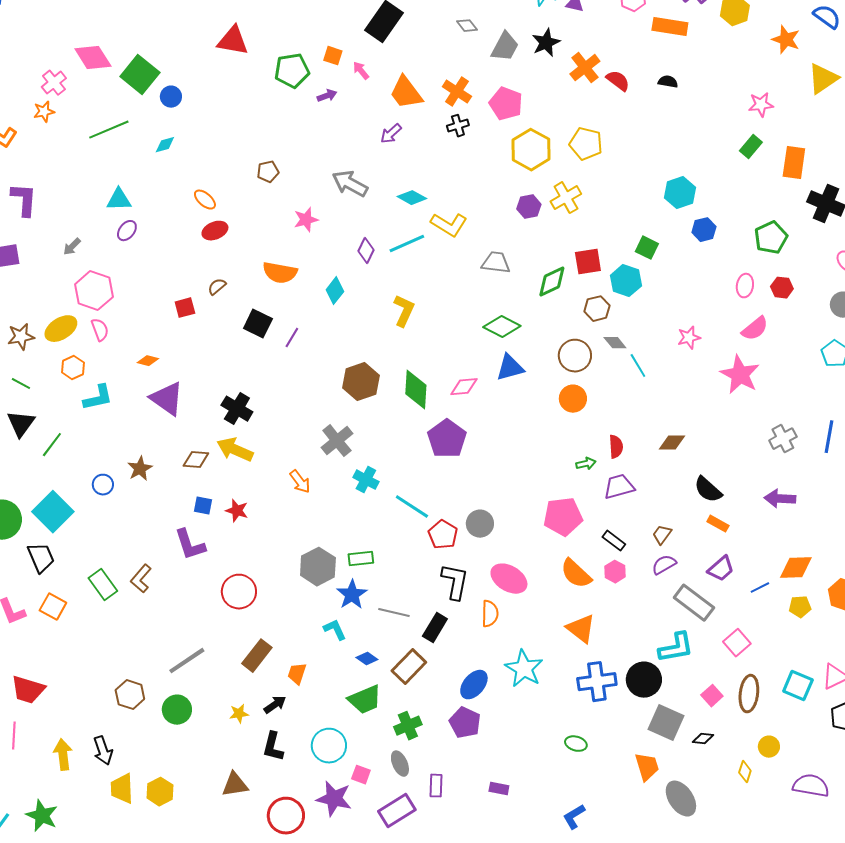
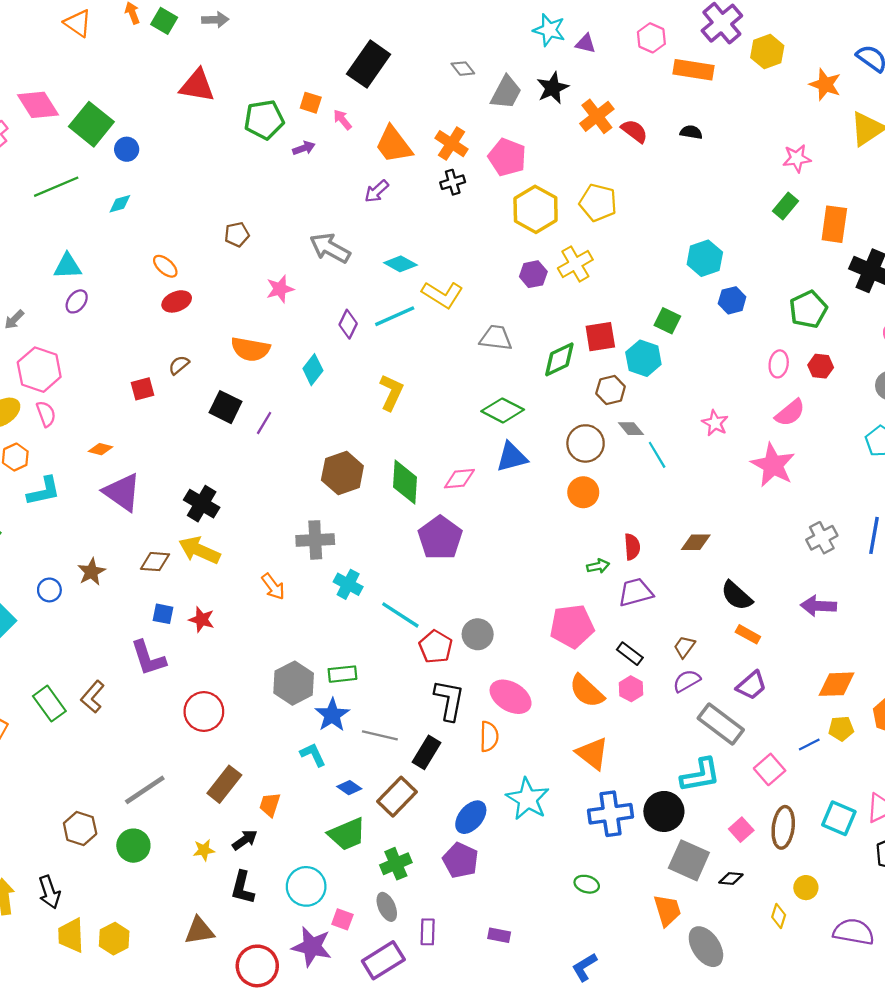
pink star: (689, 338) -> (715, 423), turned -30
gray cross: (337, 441) -> (315, 540), turned 36
blue line: (760, 588) -> (809, 744), moved

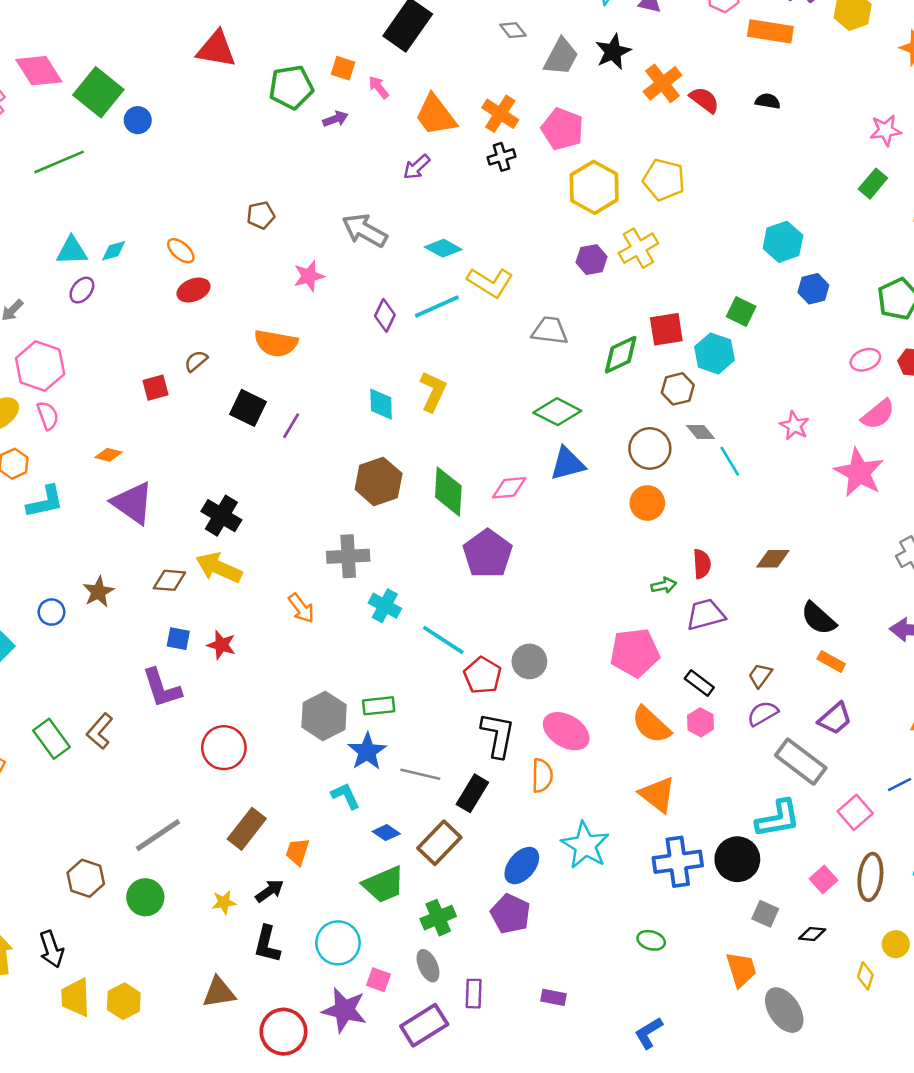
cyan diamond: (120, 204) -> (114, 251), moved
pink ellipse: (779, 364) -> (865, 360), turned 60
cyan diamond: (313, 370) -> (381, 404), moved, turned -40
gray square: (689, 860) -> (765, 914), size x0.6

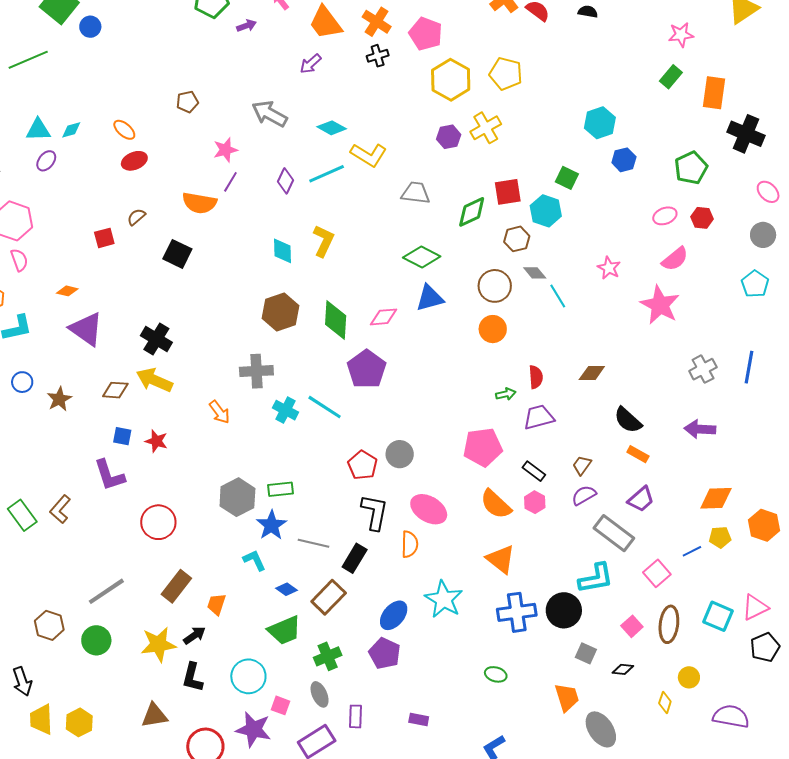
purple line: (291, 426) -> (230, 182), moved
blue circle: (52, 612) -> (22, 382), moved
cyan line: (443, 640) -> (325, 407), moved
yellow star: (224, 902) -> (158, 644), size x1.8

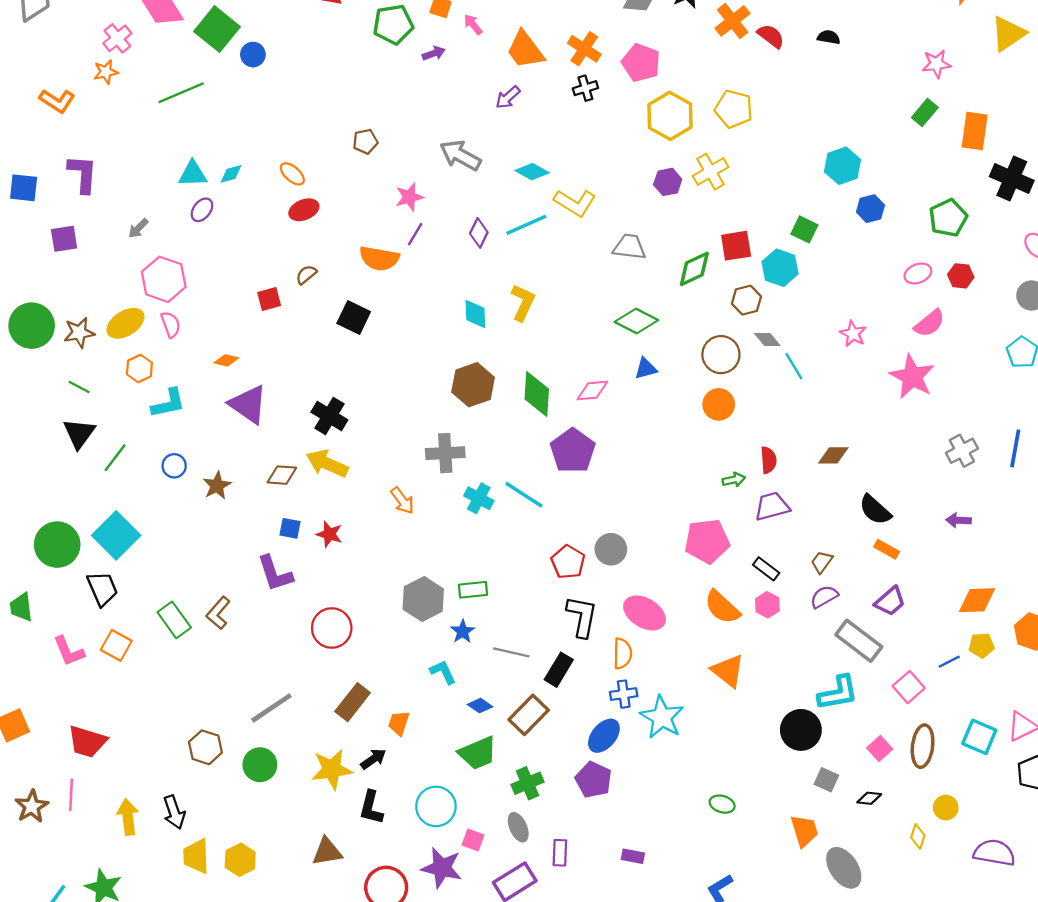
blue triangle: (430, 298) -> (646, 368), size x0.7
purple arrow: (700, 429) -> (958, 520), size x0.7
blue star: (271, 525) -> (463, 631), size x0.7
blue cross: (517, 612) -> (624, 694), moved, size x0.6

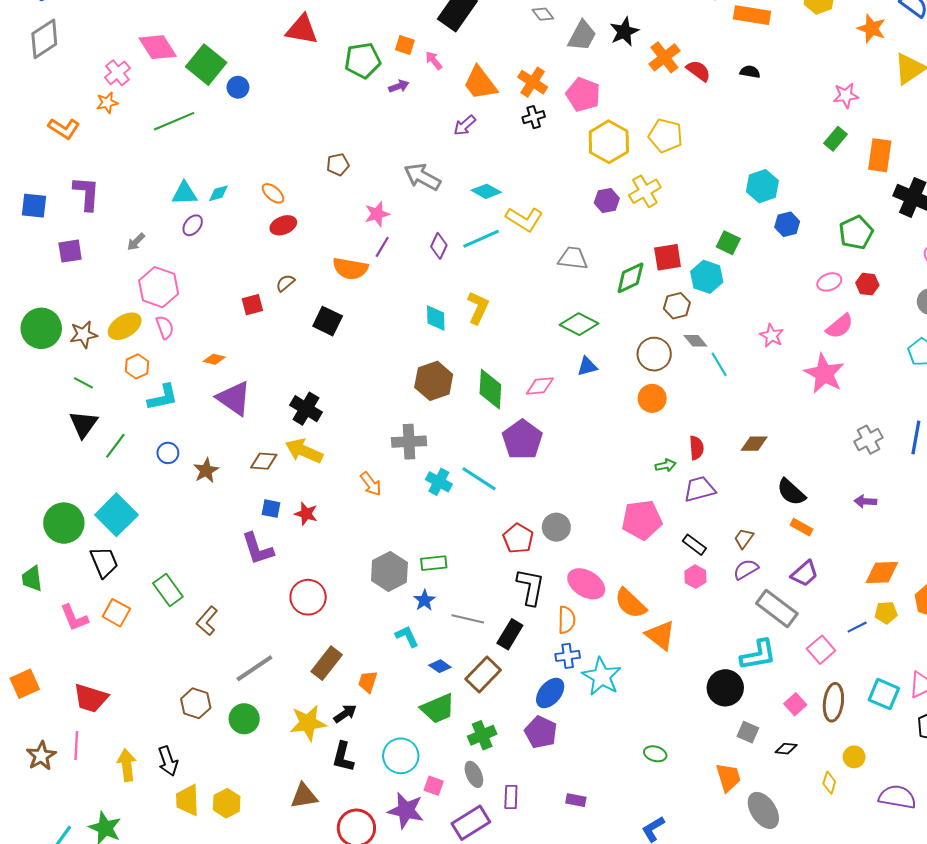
orange semicircle: (722, 607) -> (630, 603), moved
brown L-shape: (218, 613) -> (207, 621), moved

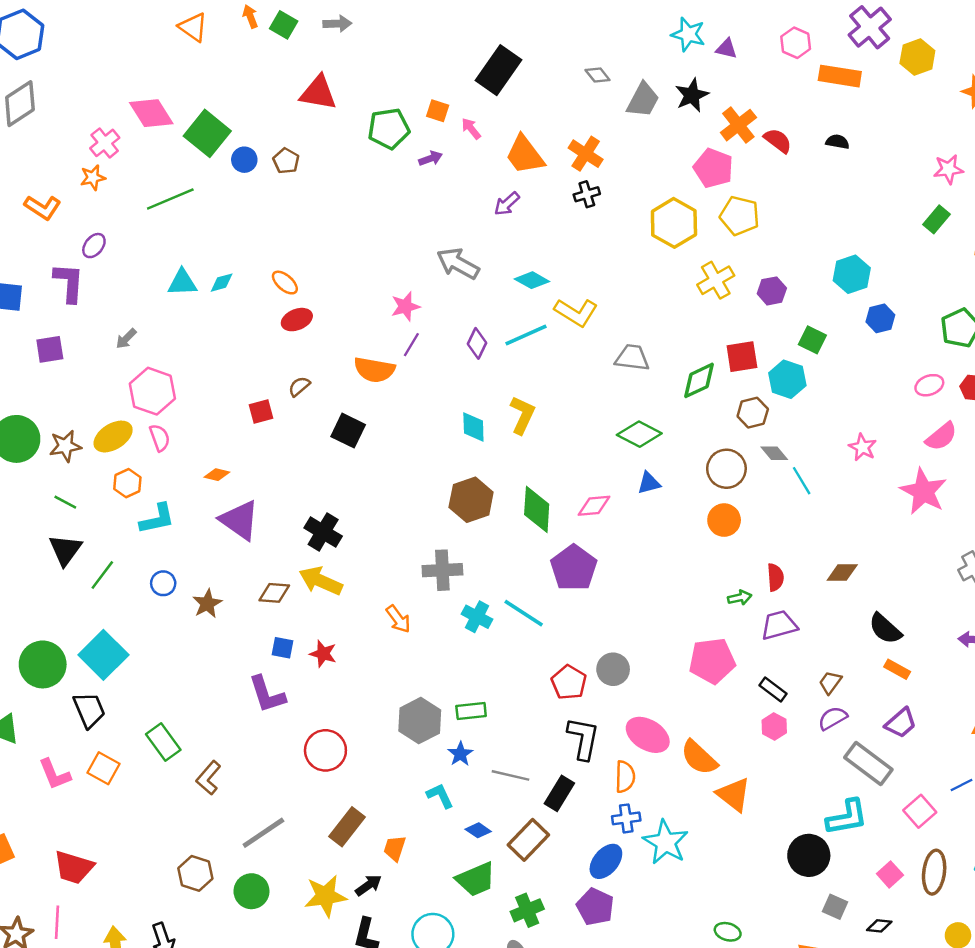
pink pentagon: (583, 94) -> (713, 168), moved
brown pentagon: (338, 165) -> (286, 161), moved, turned -30
purple hexagon: (607, 201) -> (772, 291), moved
purple ellipse: (193, 225) -> (94, 246), moved

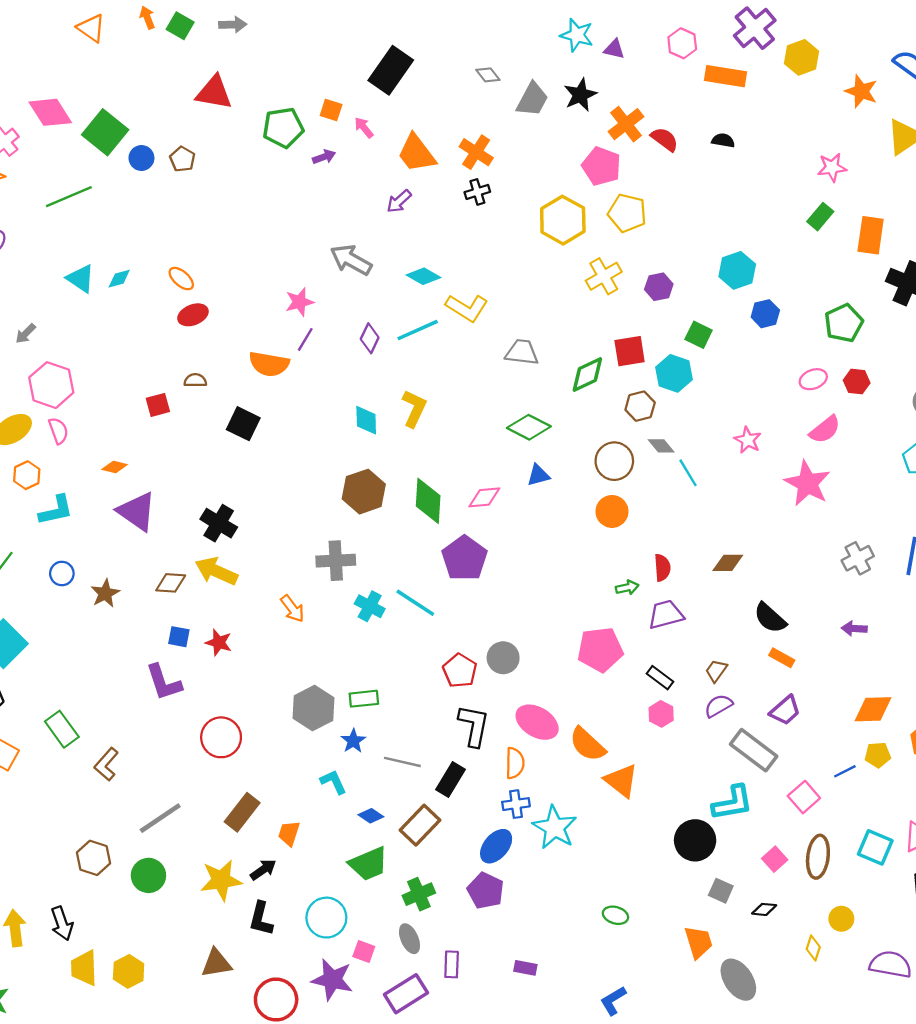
cyan triangle: (182, 283) -> (81, 279), turned 36
brown semicircle: (299, 386) -> (195, 380), turned 40

